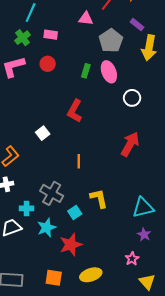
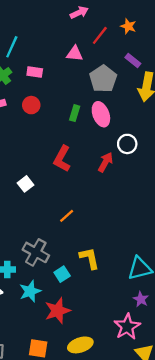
red arrow: (130, 144) -> (105, 162), moved, size x0.7
orange line: (79, 161) -> (67, 216), turned 48
pink star: (132, 259) -> (127, 327), size x1.6

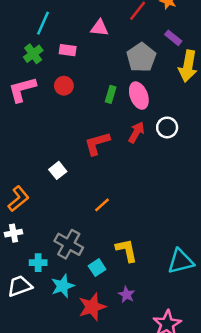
pink triangle: (75, 54) -> (100, 28), moved
red L-shape: (62, 159) -> (97, 143), turned 45
red arrow: (105, 162) -> (136, 132), moved
purple star: (141, 299) -> (127, 295), moved

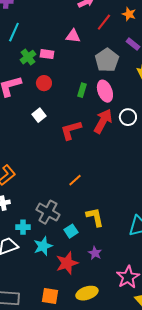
cyan line: (43, 23) -> (14, 32), moved
green cross: (33, 54) -> (28, 57), moved
red arrow: (136, 132) -> (103, 121), size x1.4
white square: (58, 170) -> (39, 115), moved

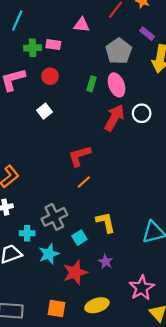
green cross: (28, 57) -> (33, 48), turned 35
red L-shape: (71, 130) -> (79, 156), moved
gray cross: (48, 212) -> (54, 217), turned 35

